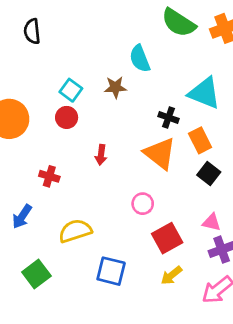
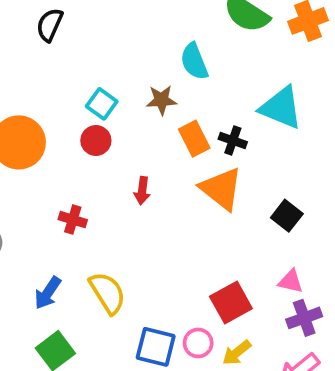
black semicircle: (32, 31) -> (50, 25), turned 30
orange rectangle: (200, 140) -> (194, 139), moved
pink circle: (143, 204) -> (198, 343), moved
blue arrow: (22, 217) -> (48, 293), moved
yellow semicircle: (75, 231) -> (107, 293), turned 76

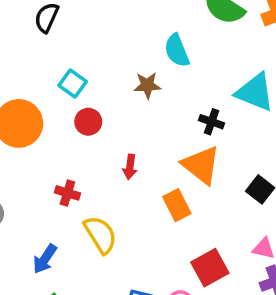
cyan square: (102, 104) -> (73, 84), moved
orange rectangle: (194, 139) -> (177, 205), moved
yellow semicircle: (107, 293) -> (100, 235), moved

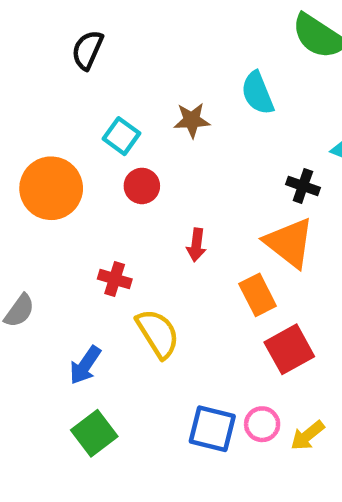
brown star: (147, 85) -> (192, 120), moved
red square: (210, 268) -> (289, 349), moved

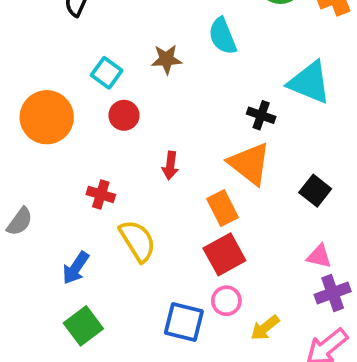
red square: (289, 349) -> (224, 254), moved
pink circle: (262, 424) -> (226, 301), moved

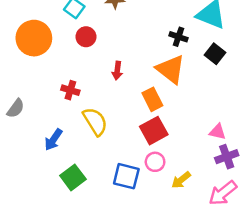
black square: (315, 191) -> (215, 54), moved
green square: (83, 326) -> (73, 177), moved

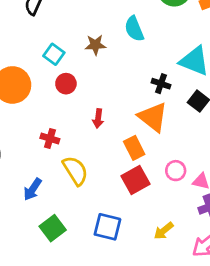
pink circle: (155, 162) -> (176, 171), moved

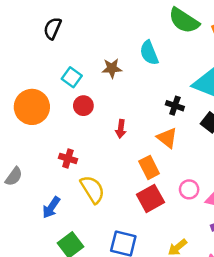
orange triangle: (153, 117) -> (167, 138), size x0.7
red arrow: (98, 118) -> (121, 129), moved

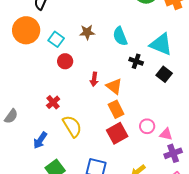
cyan semicircle: (149, 53) -> (120, 36), moved
orange circle: (32, 107) -> (26, 30), moved
orange triangle: (167, 138) -> (114, 86), moved
red cross: (68, 158) -> (53, 102), turned 32

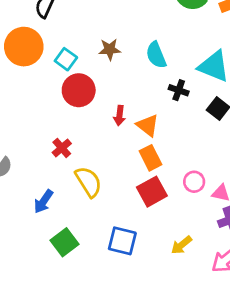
red circle: (65, 61) -> (79, 90), size x1.5

